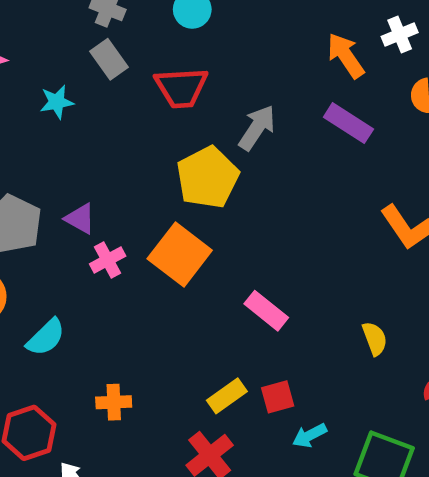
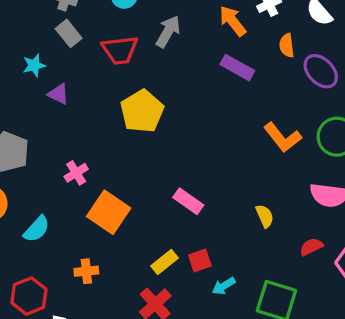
gray arrow: (257, 128) -> (168, 32), moved
purple triangle: (80, 219) -> (58, 94), moved
orange square: (180, 254) -> (109, 212), moved

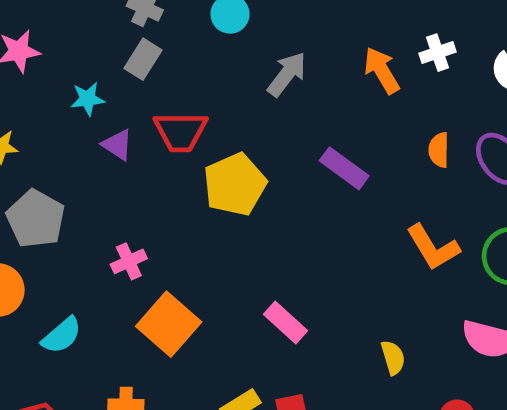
gray rectangle: (69, 33) -> (143, 59), turned 64
orange semicircle: (287, 45) -> (439, 150), moved
red trapezoid: (120, 50) -> (181, 132), moved
purple rectangle: (237, 68) -> (344, 168), moved

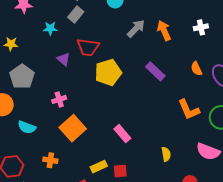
orange arrow: (382, 70) -> (164, 31), moved
purple triangle: (117, 145) -> (64, 59), moved
orange semicircle: (439, 150) -> (196, 69), turned -32
cyan semicircle: (62, 335) -> (27, 127), turned 54

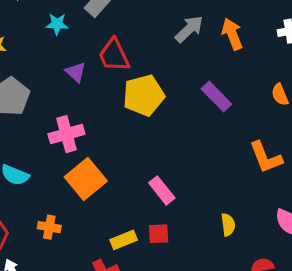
red trapezoid: (88, 47) -> (114, 55), turned 55
pink cross: (59, 99) -> (66, 134), size x1.5
red square: (120, 171) -> (159, 234), moved

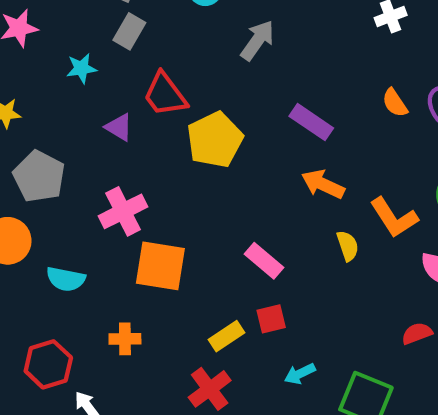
orange arrow: (232, 34) -> (323, 184), moved, turned -32
orange L-shape: (266, 157) -> (394, 218), moved
orange square: (86, 179) -> (160, 266), turned -30
yellow semicircle: (228, 225) -> (348, 246), moved

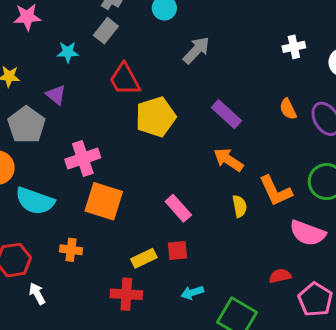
purple triangle: (119, 127) -> (56, 95), moved
cyan semicircle: (66, 279) -> (35, 201), size x1.4
red cross: (210, 389) -> (126, 294), turned 32

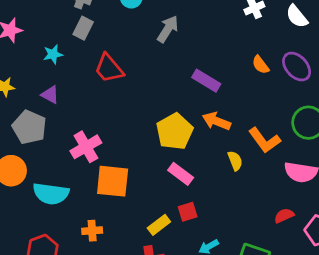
yellow pentagon: (156, 117) -> (175, 131), moved

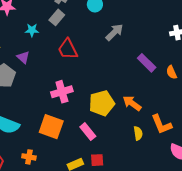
purple rectangle: (206, 81) -> (147, 63), moved
pink cross: (86, 147) -> (62, 92), moved
pink rectangle: (181, 174) -> (88, 132), moved

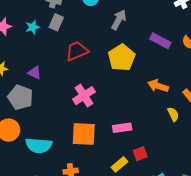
cyan star: (32, 30) -> (33, 27), moved
red trapezoid: (68, 49) -> (77, 51), turned 110
yellow pentagon: (102, 103) -> (122, 58), moved
pink rectangle: (88, 132) -> (122, 128), turned -42

